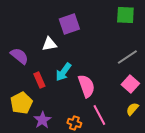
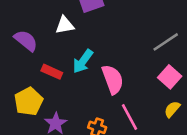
red rectangle: (39, 80) -> (52, 72), turned -42

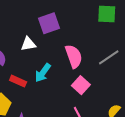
pink square: (170, 77) -> (81, 85), moved
pink semicircle: (113, 79) -> (74, 56), moved

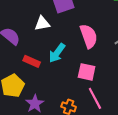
pink square: (81, 85) -> (87, 72), moved, turned -30

